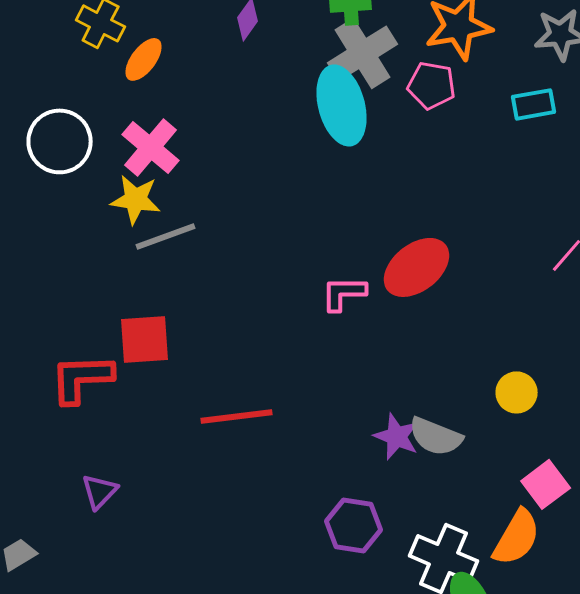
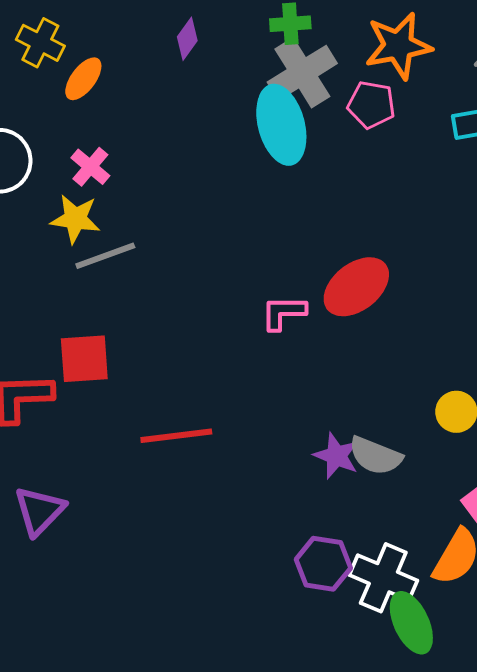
pink cross: (151, 147) -> (90, 167), size x0.7
purple triangle: (100, 491) -> (39, 511), size x1.4
purple hexagon: (354, 525) -> (323, 564), moved

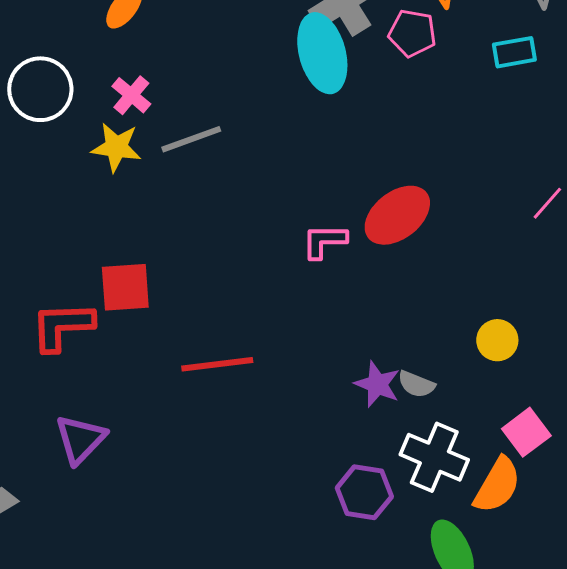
gray line: (105, 256) -> (191, 139), moved
gray semicircle: (375, 456) -> (416, 384), size x0.7
white cross: (383, 578) -> (434, 457), moved

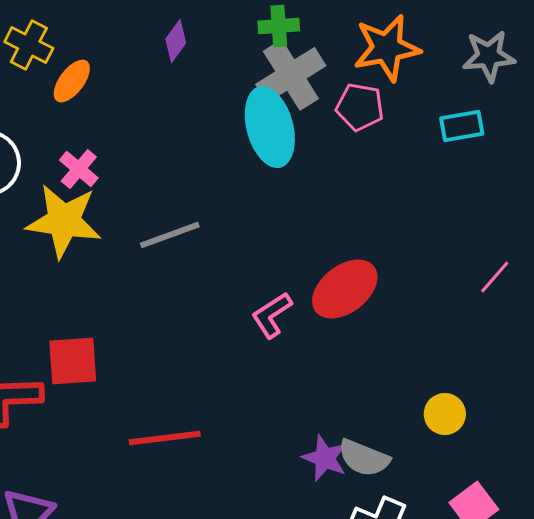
gray line: (191, 139) -> (170, 235), moved
yellow star: (116, 147) -> (64, 221), size x1.5
pink L-shape: (324, 241) -> (272, 315), turned -33
gray semicircle: (416, 384) -> (364, 458), size x1.4

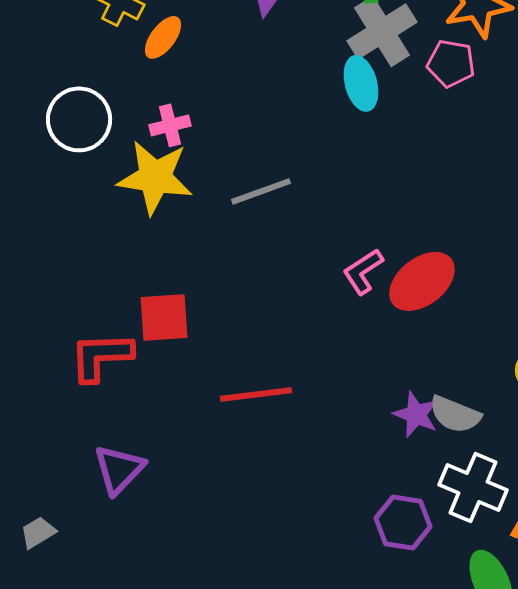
cyan ellipse: (270, 127) -> (361, 83), size x0.7
pink cross: (79, 169) -> (170, 125), turned 36
red ellipse: (345, 289) -> (422, 281), moved

